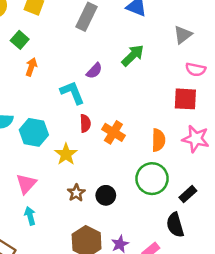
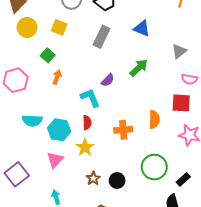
red semicircle: (85, 123) -> (87, 123), moved
orange cross: (113, 132) -> (123, 130), turned -36
orange semicircle: (158, 140) -> (154, 119), moved
pink triangle: (26, 184) -> (55, 160), moved

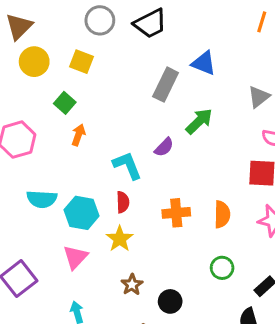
gray rectangle: (102, 37) -> (166, 85), moved
purple semicircle: (108, 80) -> (164, 147), moved
orange semicircle: (154, 119) -> (222, 214), moved
green circle: (154, 167) -> (222, 268), size x0.6
black circle: (117, 180) -> (170, 301), moved

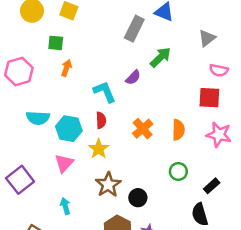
green square: (65, 103) -> (56, 43), turned -35
orange cross: (176, 213) -> (143, 129), turned -36
brown star: (132, 285) -> (108, 185), size x1.5

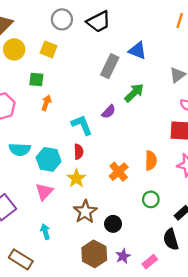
orange cross: (143, 129) -> (119, 172), moved

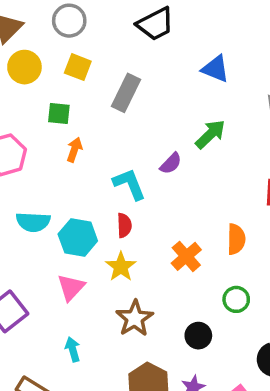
gray circle: (62, 19) -> (69, 21), moved
gray rectangle: (110, 66) -> (126, 93), moved
black circle: (113, 224) -> (198, 336), moved

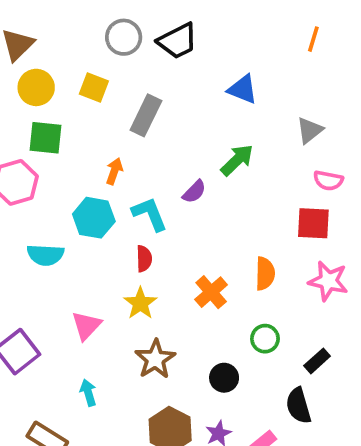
gray circle: (69, 21) -> (124, 37), moved
green square: (59, 114) -> (45, 138), moved, size x1.4
orange arrow: (74, 150) -> (114, 171), moved
cyan hexagon: (78, 237) -> (94, 218), moved

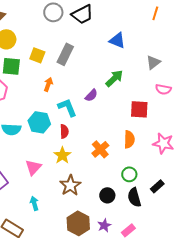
yellow square: (94, 87) -> (37, 55), moved
cyan hexagon: (94, 218) -> (39, 122), moved
red square: (313, 223) -> (139, 109), moved
black semicircle: (298, 406) -> (134, 197), moved

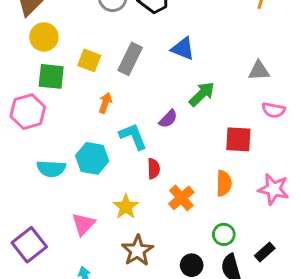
blue triangle: (117, 40) -> (183, 49), moved
gray triangle: (153, 62) -> (259, 71), turned 35
red semicircle: (64, 131) -> (154, 169), moved

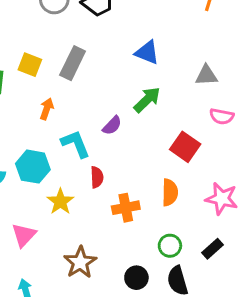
blue triangle: (183, 49) -> (147, 52), moved
red square: (238, 139) -> (185, 147), turned 32
orange cross: (181, 198) -> (126, 208), turned 30
yellow star: (126, 207) -> (60, 202), moved
black rectangle: (265, 252) -> (212, 249), moved

